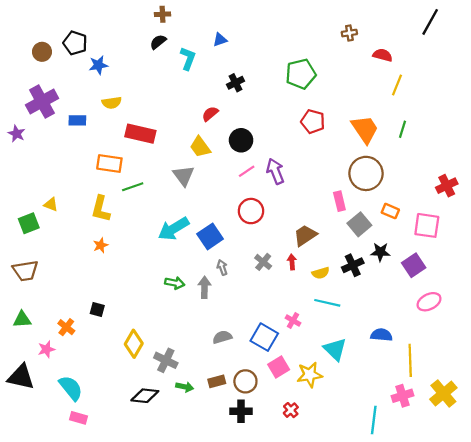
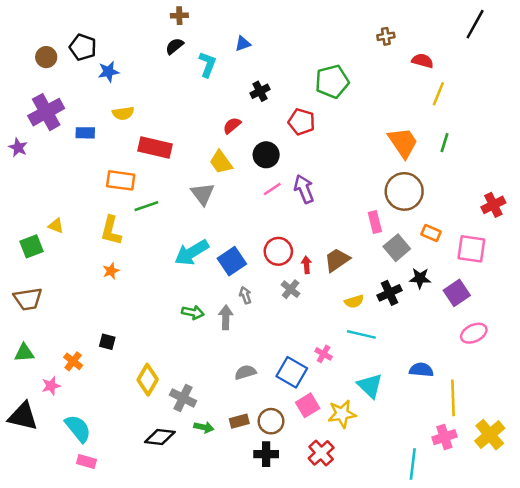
red pentagon: (313, 121) -> (302, 122), moved
red circle: (251, 211) -> (278, 251), moved
red arrow: (292, 262) -> (306, 265), moved
red cross: (291, 410) -> (321, 453), size x1.5

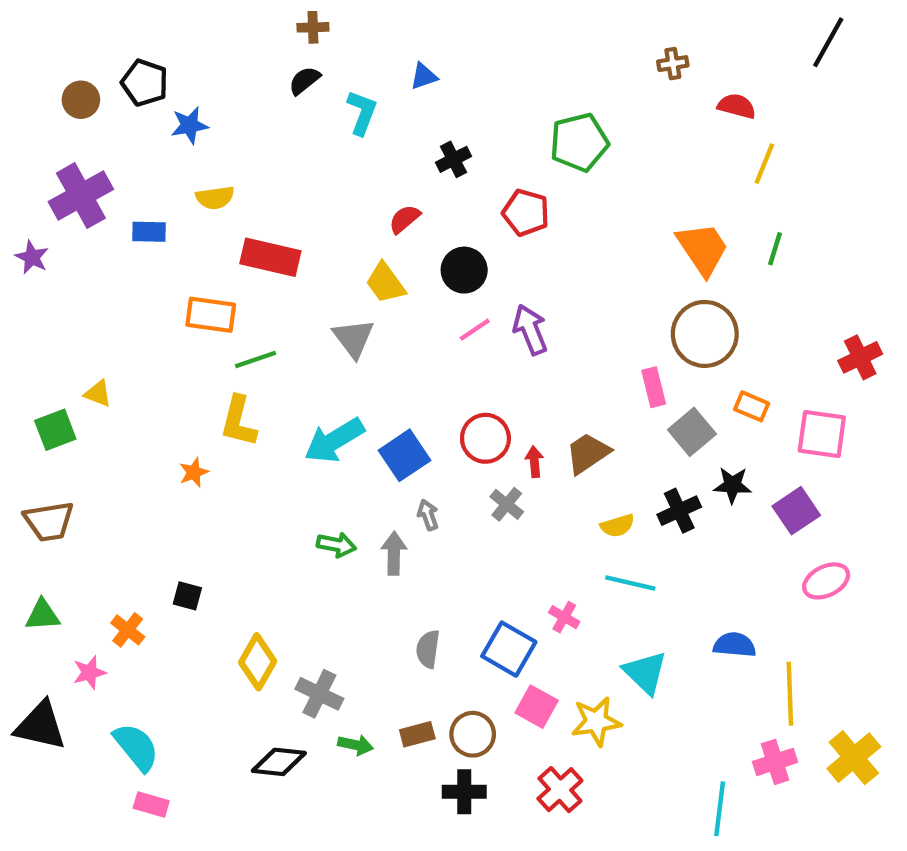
yellow L-shape: (111, 231) -> (238, 421), moved
gray semicircle: (245, 372) -> (428, 649), turned -65
pink square: (308, 405) -> (537, 707), turned -30

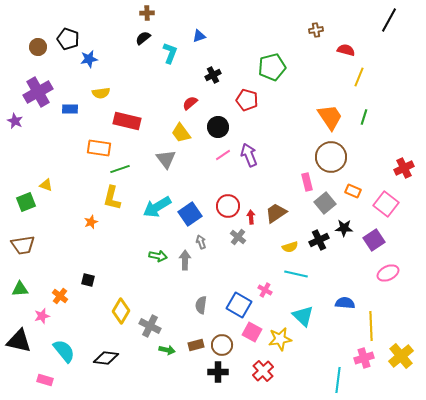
pink square: (822, 434) -> (386, 204), turned 30
black diamond: (279, 762) -> (106, 358), moved
pink rectangle: (151, 804) -> (45, 380), moved

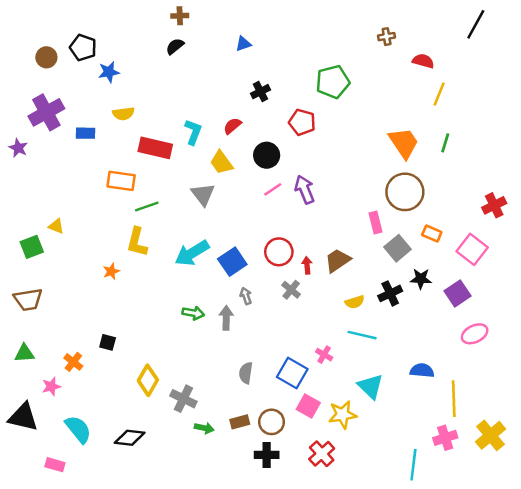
cyan L-shape: (170, 53) -> (193, 132), moved

